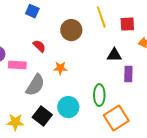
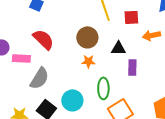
brown circle: (71, 30) -> (87, 37), moved
red semicircle: (39, 46) -> (43, 39), size x1.6
orange star: (60, 68) -> (88, 61), moved

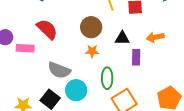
orange arrow: (151, 35) -> (155, 37), moved
gray semicircle: (39, 78) -> (59, 70), moved, turned 80

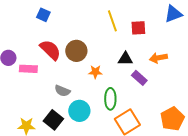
brown circle: (91, 27) -> (76, 51), moved
purple rectangle: (136, 57) -> (139, 78), turned -49
gray semicircle: (59, 70) -> (62, 91), size x0.7

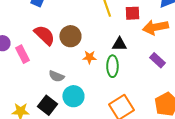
orange arrow: (158, 58) -> (155, 27), moved, size x1.4
pink rectangle: (28, 69) -> (22, 54), turned 60
purple rectangle: (139, 78) -> (157, 60), moved
green ellipse: (110, 99) -> (112, 66), moved

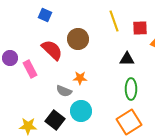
brown circle: (70, 36) -> (78, 39), moved
orange star: (89, 57) -> (80, 78), moved
green ellipse: (112, 66) -> (131, 89), moved

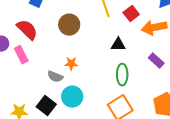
red square: (140, 28) -> (131, 14), turned -35
red semicircle: (52, 50) -> (27, 30), moved

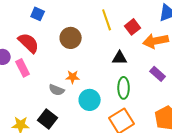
cyan circle: (72, 97) -> (90, 100), moved

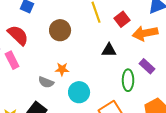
green ellipse: (124, 88) -> (128, 80), moved

